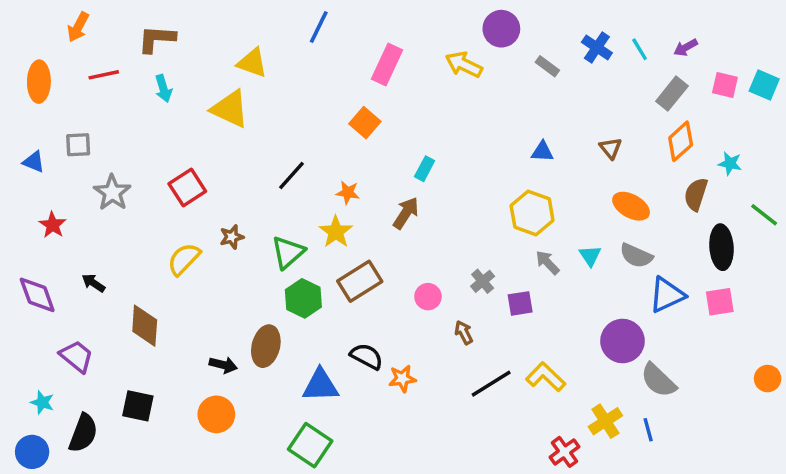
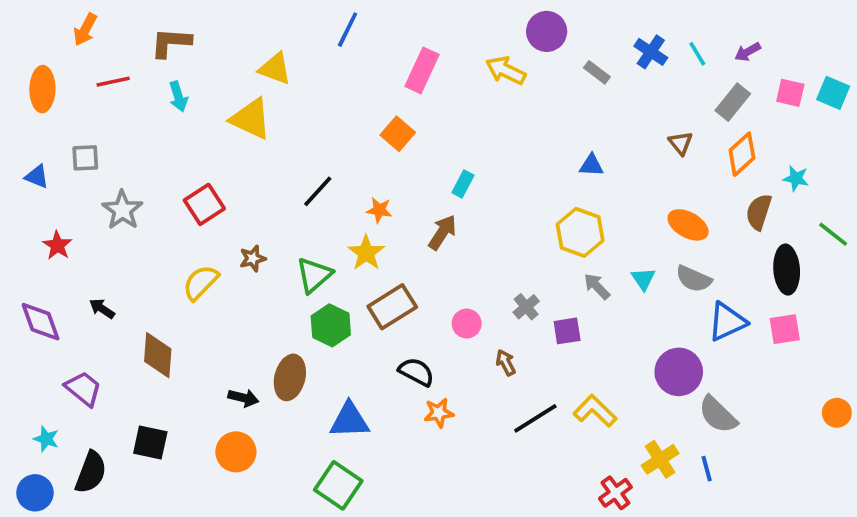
brown triangle: (611, 148) -> (681, 143), moved
black semicircle: (367, 356) -> (416, 372), moved

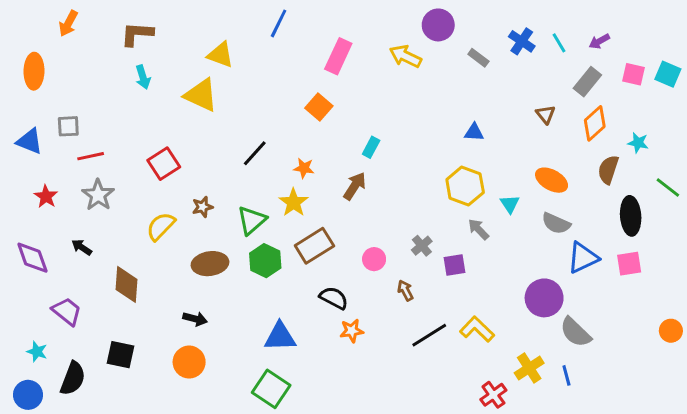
red line: (113, 82) -> (91, 156), moved
blue triangle: (37, 177) -> (30, 141), size x1.4
gray star: (122, 210) -> (98, 195), moved
cyan triangle: (643, 279) -> (510, 204), moved
brown ellipse: (290, 377) -> (210, 264), moved, turned 68

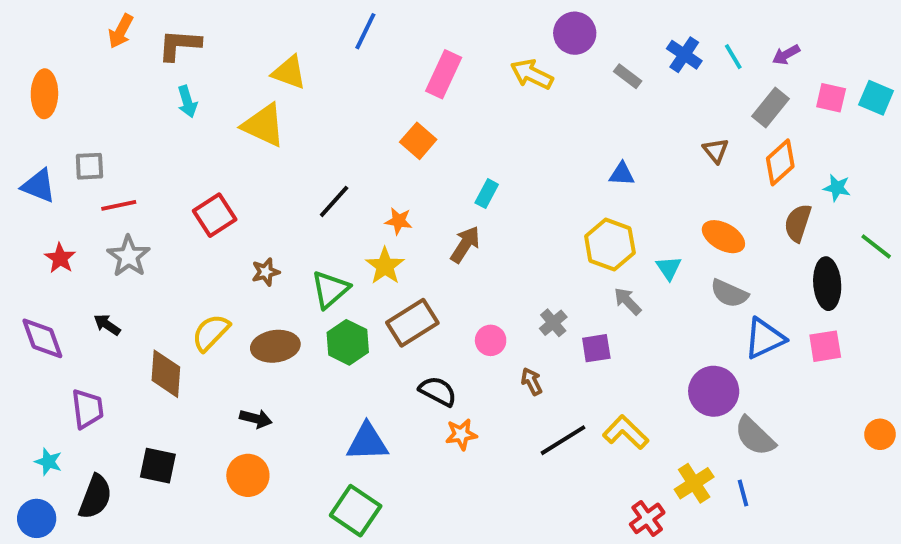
orange arrow: (68, 23) -> (121, 31), moved
yellow semicircle: (161, 226) -> (211, 333), moved
purple trapezoid: (67, 311) -> (87, 409), turned 44

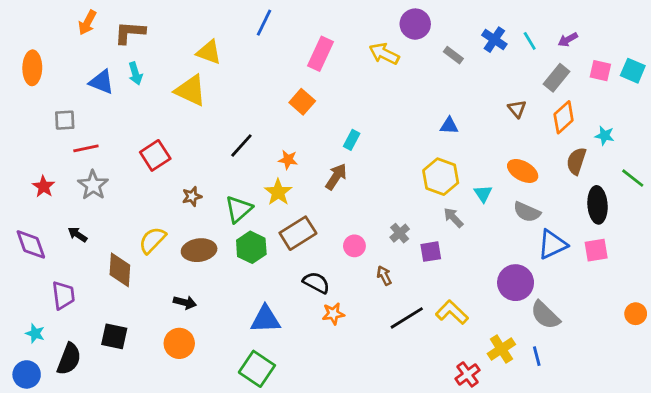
blue triangle: (39, 186) -> (102, 82), moved

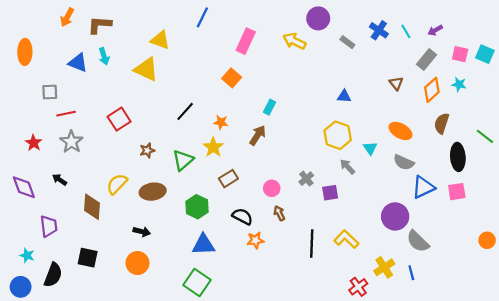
cyan star: (605, 136) -> (459, 84), moved
brown rectangle: (298, 233) -> (228, 179), size x0.7
green hexagon: (251, 247) -> (197, 207), moved
brown arrow: (384, 276) -> (279, 213), moved
black line: (407, 318) -> (312, 244), turned -56

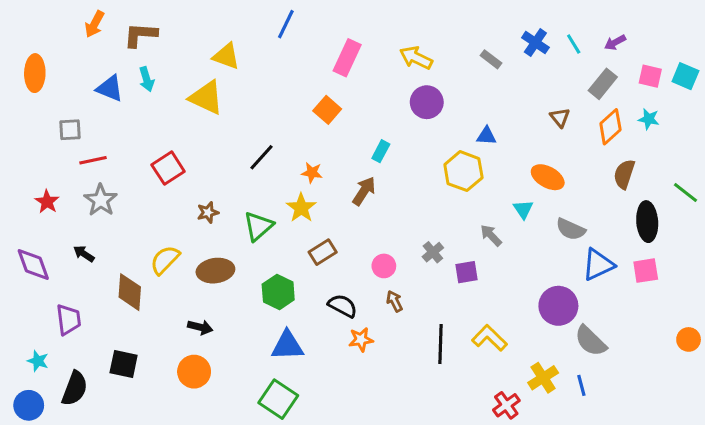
purple circle: (318, 18) -> (427, 102), moved
orange ellipse: (400, 131) -> (548, 177), moved
yellow hexagon: (338, 135) -> (463, 171), moved

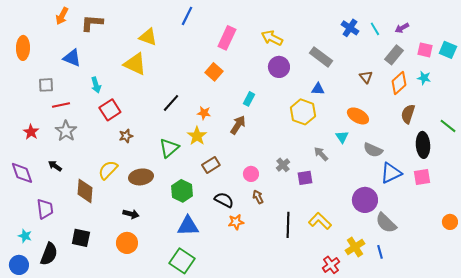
gray rectangle: (491, 59) -> (321, 57), moved, size x1.6
cyan arrow: (147, 79) -> (96, 85), moved
brown star: (208, 212) -> (126, 136), moved

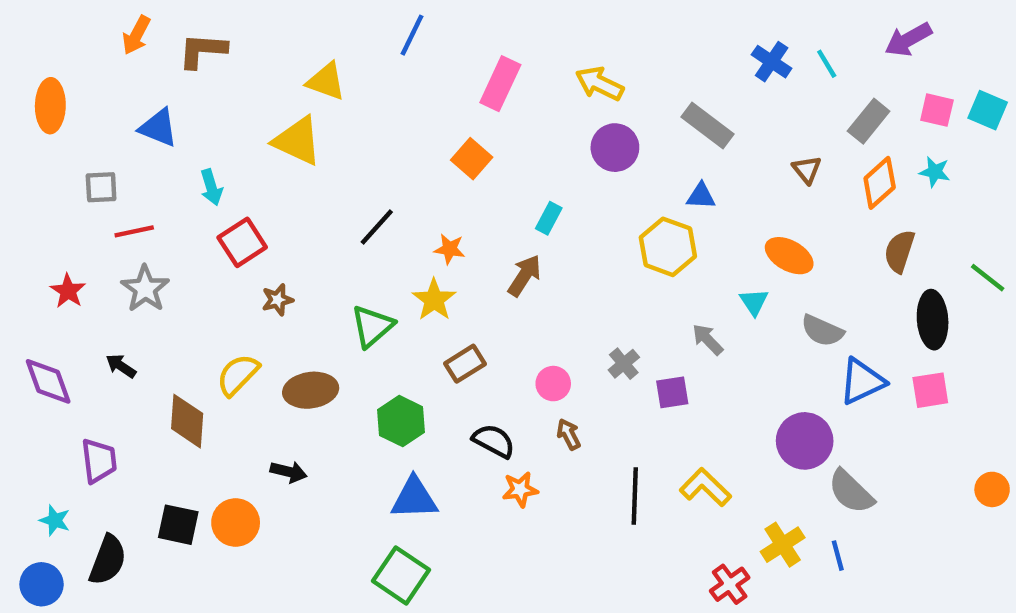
purple arrow: (402, 28) -> (908, 40), moved, size x1.5
orange circle: (127, 243) -> (236, 523), moved

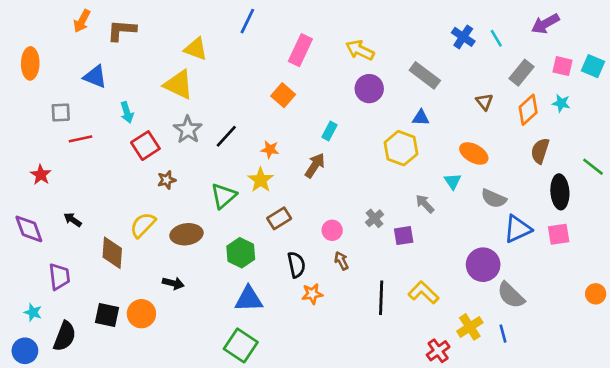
gray star: (145, 289) -> (188, 130), moved
black semicircle: (494, 441) -> (296, 265), turned 50

